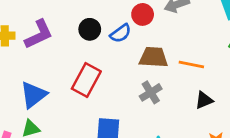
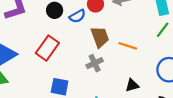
brown trapezoid: (154, 57) -> (100, 37), turned 60
black triangle: (204, 100) -> (132, 85), moved

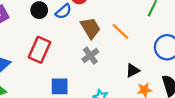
orange line: (128, 46) -> (120, 31), turned 36

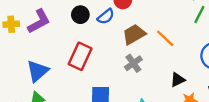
brown trapezoid: (90, 28) -> (134, 34), turned -90

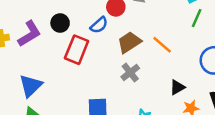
black circle: (80, 15) -> (60, 23), moved
red rectangle: (80, 56) -> (77, 50), moved

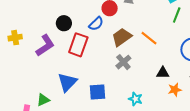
purple L-shape: (29, 34) -> (45, 45), moved
blue triangle: (31, 86) -> (67, 82), moved
black triangle: (177, 87) -> (163, 73), turned 32

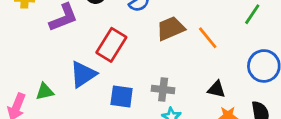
red rectangle: (78, 45) -> (111, 45), moved
gray cross: (123, 62) -> (163, 89), moved, turned 35

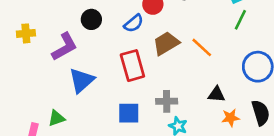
red rectangle: (111, 45) -> (132, 66), moved, turned -40
blue triangle: (83, 74) -> (82, 80), moved

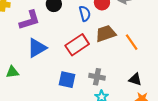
blue semicircle: (134, 23) -> (85, 14), turned -77
red rectangle: (132, 66) -> (77, 45), turned 60

